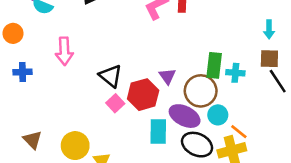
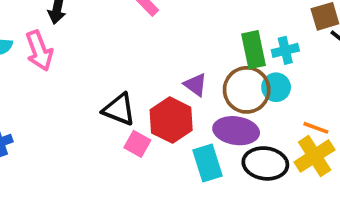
pink arrow: (64, 51) -> (39, 51), moved
cyan circle: (218, 115) -> (276, 87), moved

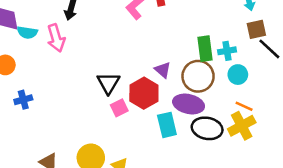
cyan circle: (276, 87) -> (238, 75), moved
black triangle: (119, 109) -> (108, 83), turned 35
pink square: (137, 144) -> (119, 108), turned 30

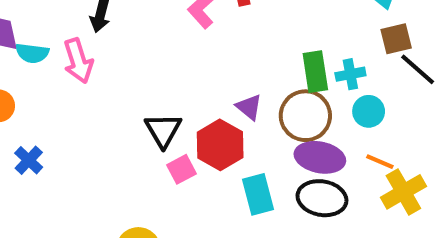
blue cross: (23, 100) -> (29, 160), turned -30
purple ellipse: (189, 104) -> (320, 157), moved
yellow cross: (242, 126) -> (403, 192), moved

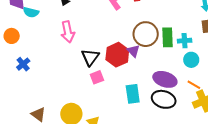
pink arrow: (78, 61) -> (68, 32), moved
brown circle: (305, 116) -> (146, 34), moved
red hexagon: (220, 145) -> (117, 55), moved

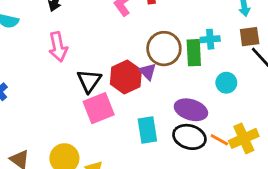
cyan cross: (185, 41) -> (210, 39), moved
pink square: (97, 77) -> (99, 108), size x1.6
orange line: (194, 85) -> (219, 140), moved

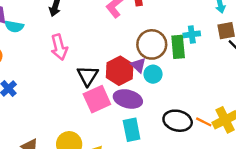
cyan circle: (226, 83) -> (153, 74), moved
purple ellipse: (191, 110) -> (128, 99), moved
cyan rectangle: (147, 130) -> (132, 130), moved

